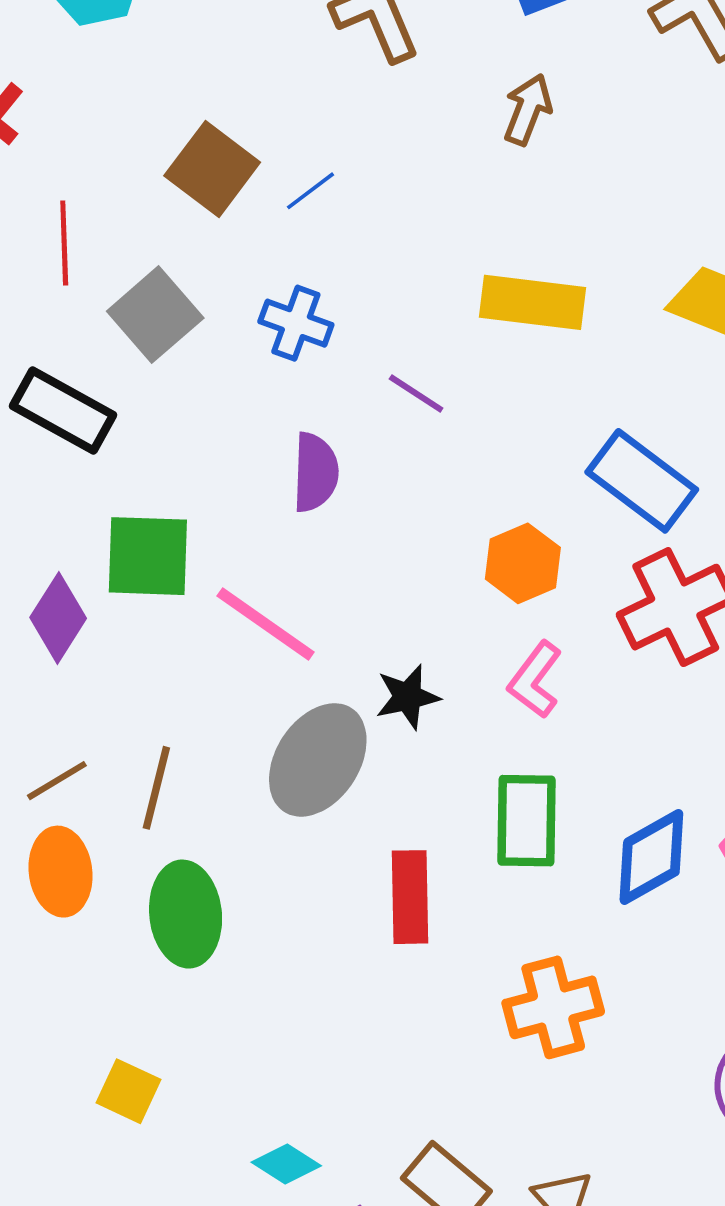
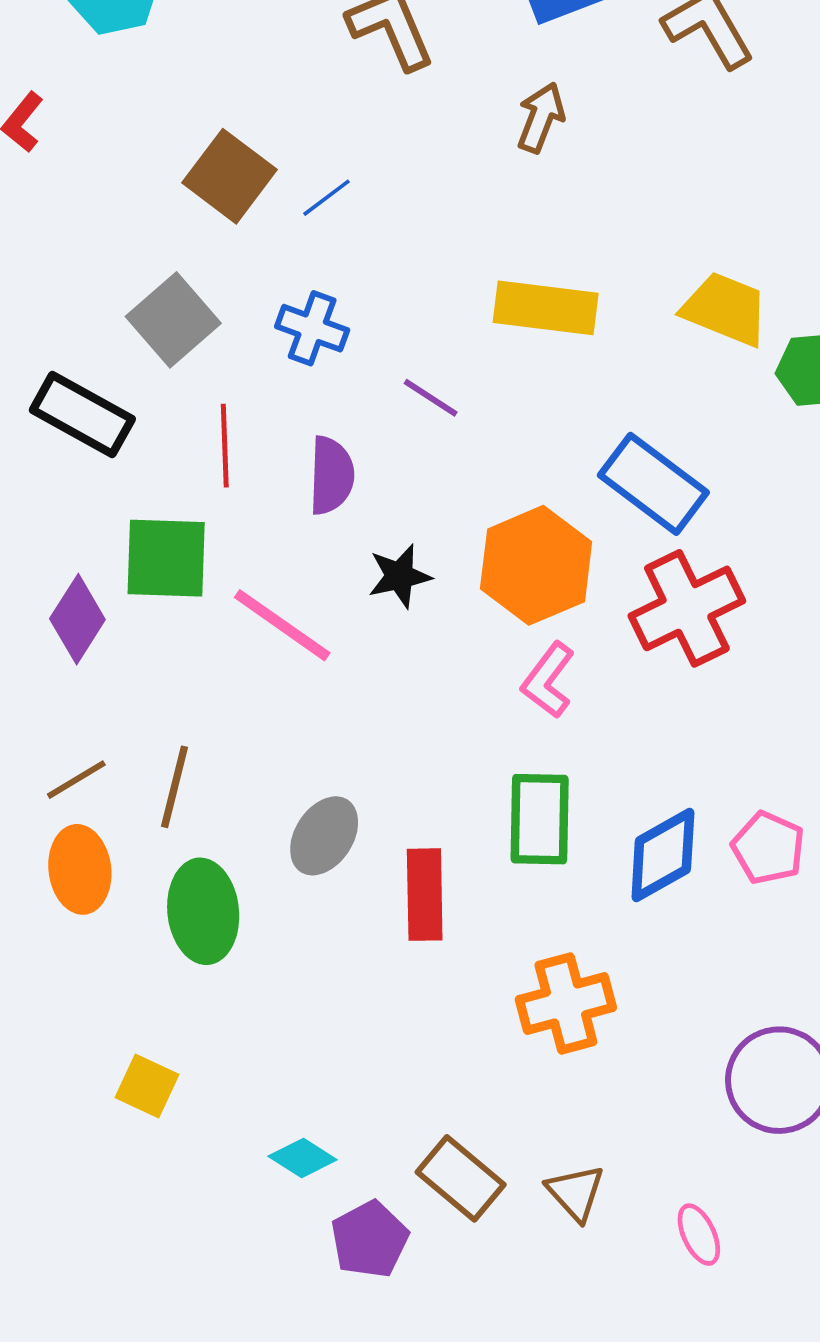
red line: (64, 243) -> (225, 446), moved
orange hexagon: (523, 563) -> (536, 565), size x1.5
black star: (408, 697) -> (400, 576), moved
gray ellipse: (318, 760) -> (324, 836), moved, size x0.7

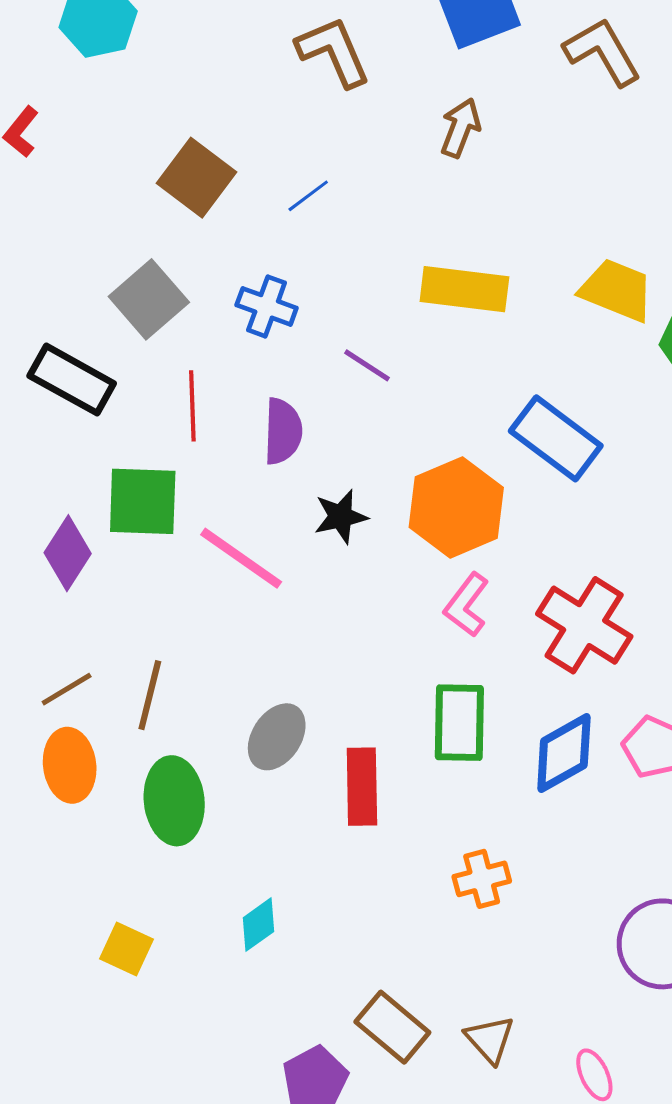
blue line: (327, 198) -> (308, 196), moved
red cross: (687, 608) -> (584, 625), moved, turned -32
orange cross: (566, 1004) -> (482, 879), size x0.7
cyan diamond: (303, 1158) -> (258, 925), moved, turned -68

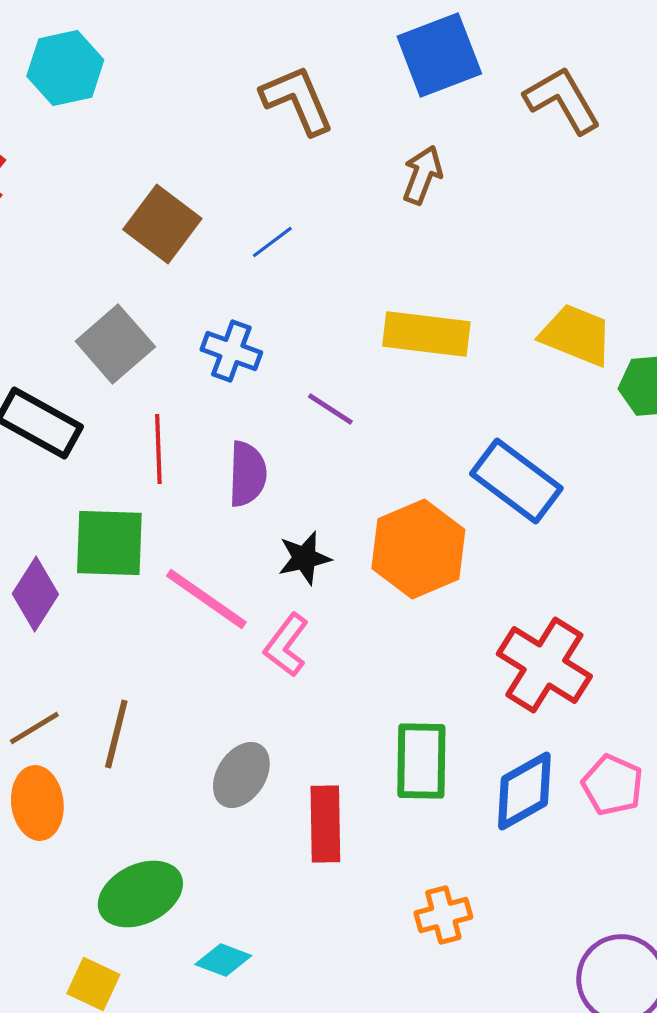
pink L-shape: (466, 605) -> (286, 645), moved
green ellipse: (174, 801) -> (140, 894), moved, turned 70
cyan diamond: (258, 925) -> (223, 960), turned 56

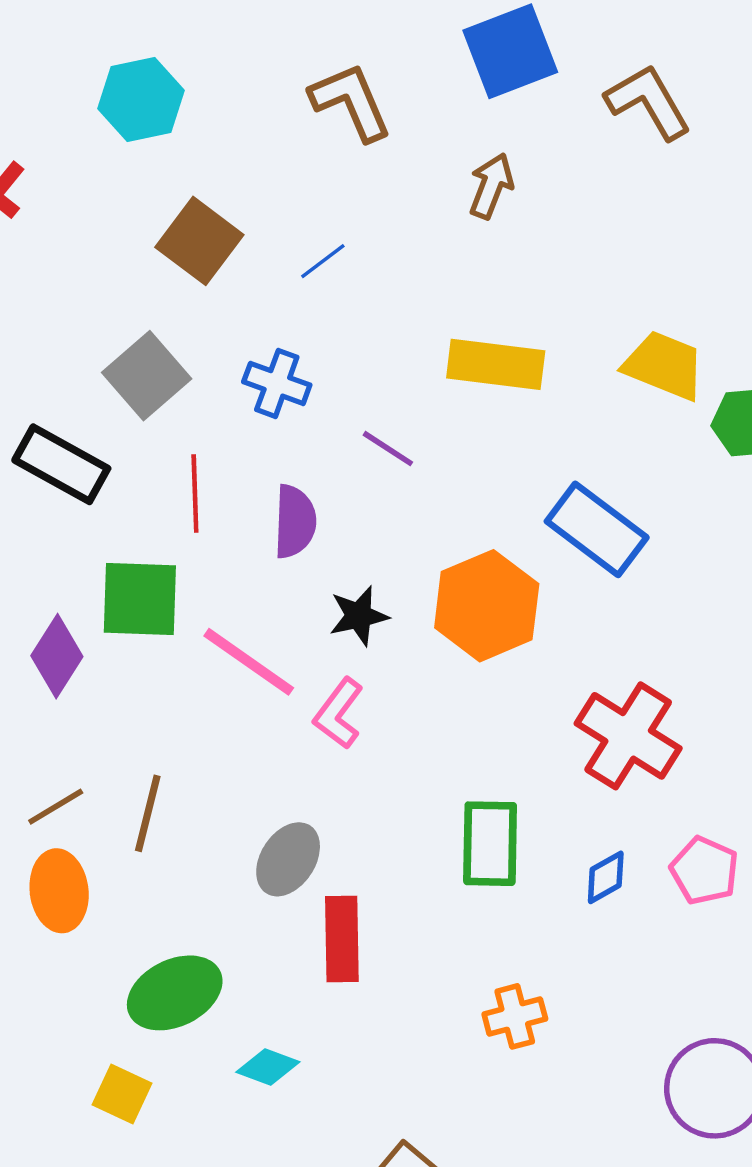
cyan hexagon: (65, 68) -> (141, 99), moved
blue diamond: (524, 791) -> (606, 877), size x0.6
red rectangle: (325, 824) -> (342, 939), moved

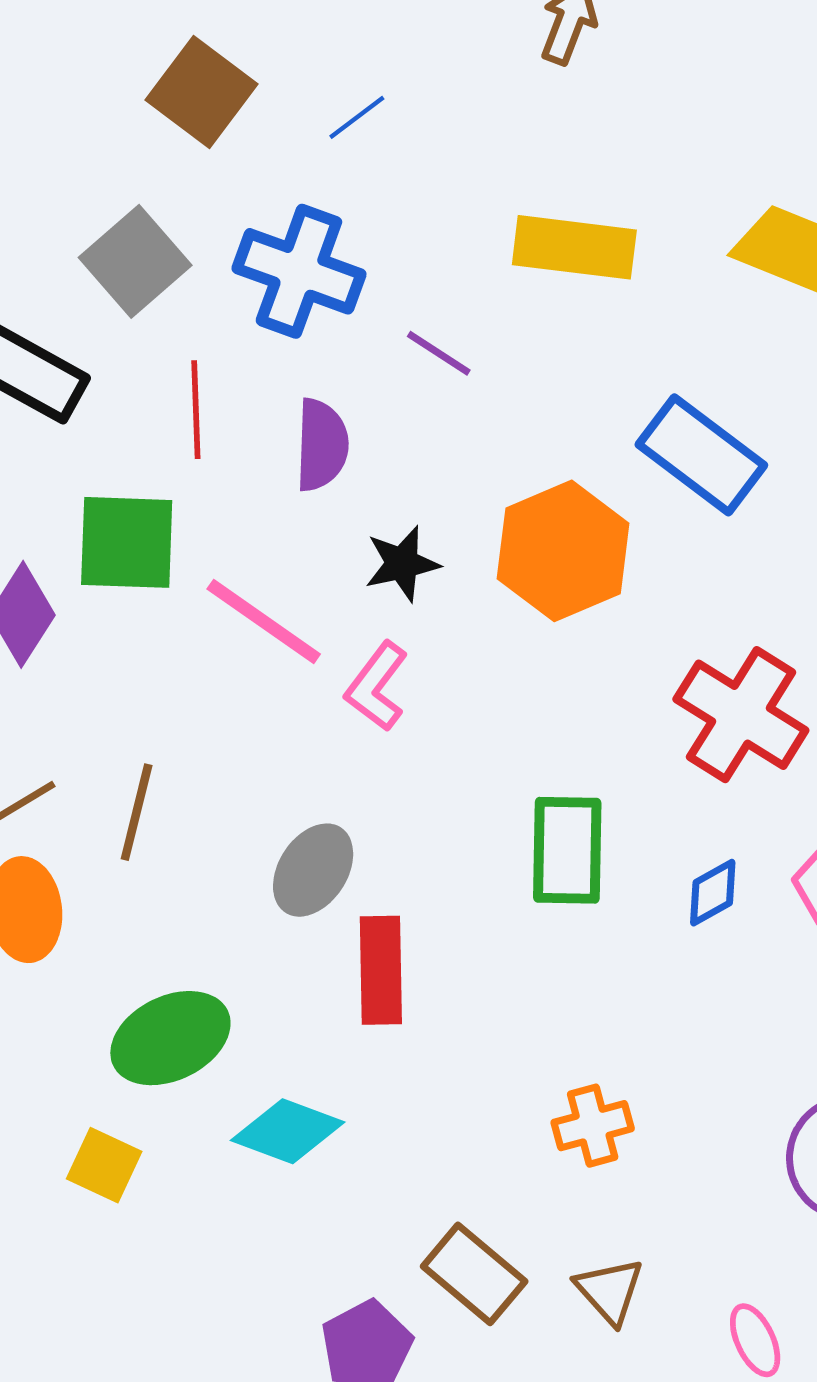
blue cross: (277, 383) -> (299, 271), size x1.5
orange cross: (515, 1016) -> (593, 1126), moved
cyan diamond: (268, 1067) -> (288, 1131), size x1.4

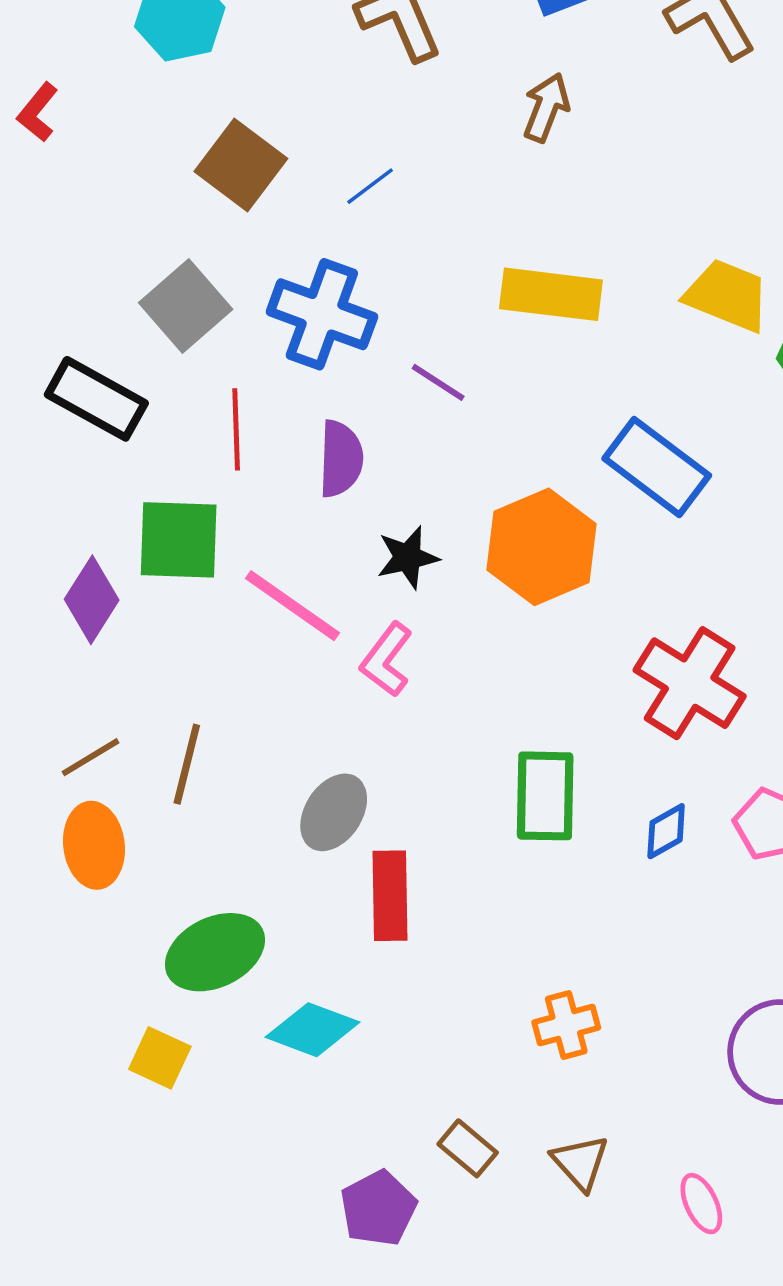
brown rectangle: (474, 1274) -> (468, 1148), size x0.7

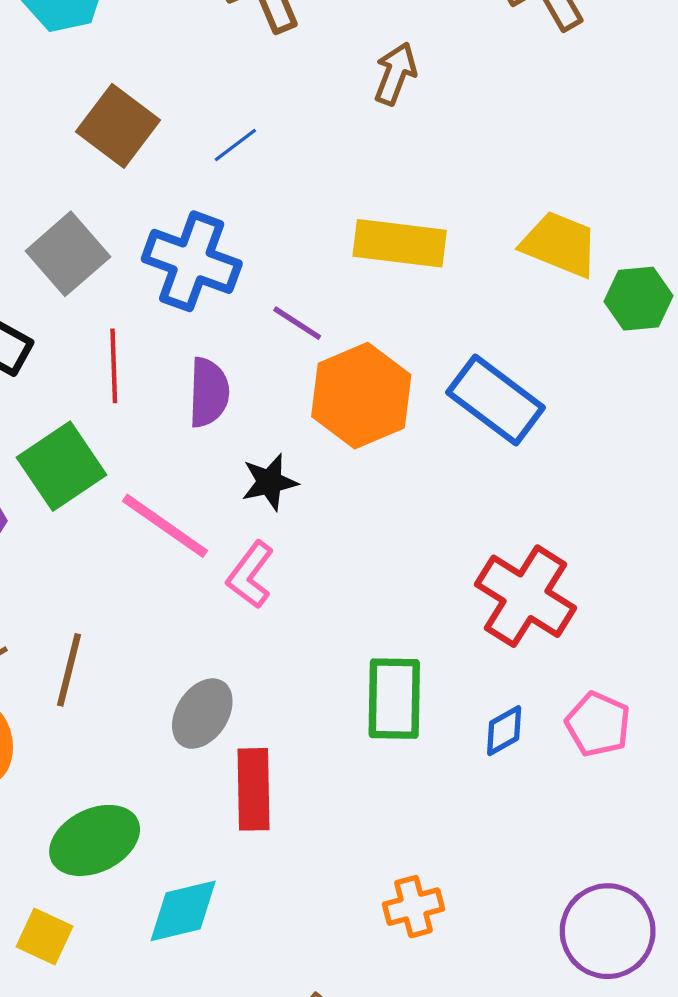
green square: (179, 540) -> (62, 466), turned -36
orange hexagon: (542, 547) -> (361, 396), moved
cyan diamond: (312, 1030) -> (183, 911), turned -34

